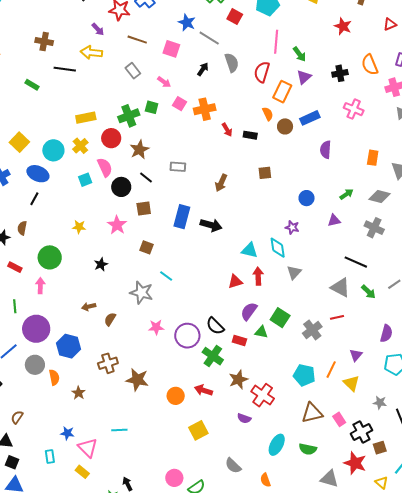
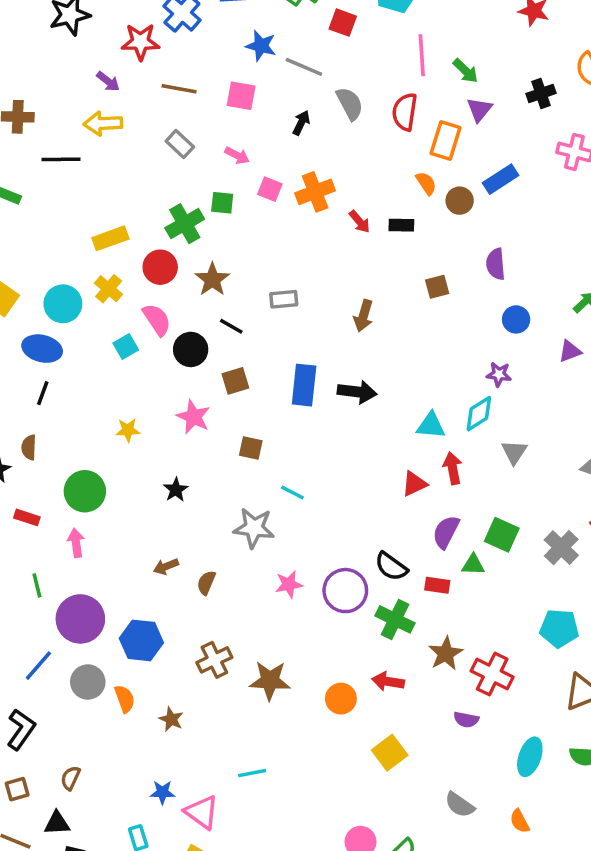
purple semicircle: (325, 150) -> (496, 264), moved
cyan diamond: (278, 248) -> (479, 414), turned 75

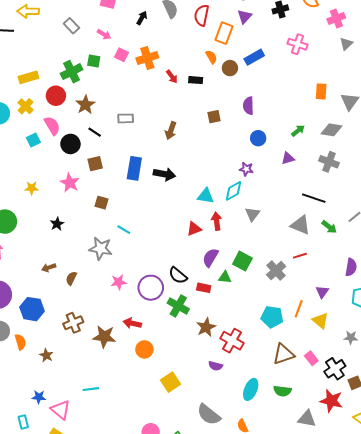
red arrow: (388, 681) -> (132, 323), moved
gray semicircle: (460, 805) -> (209, 415), size x1.4

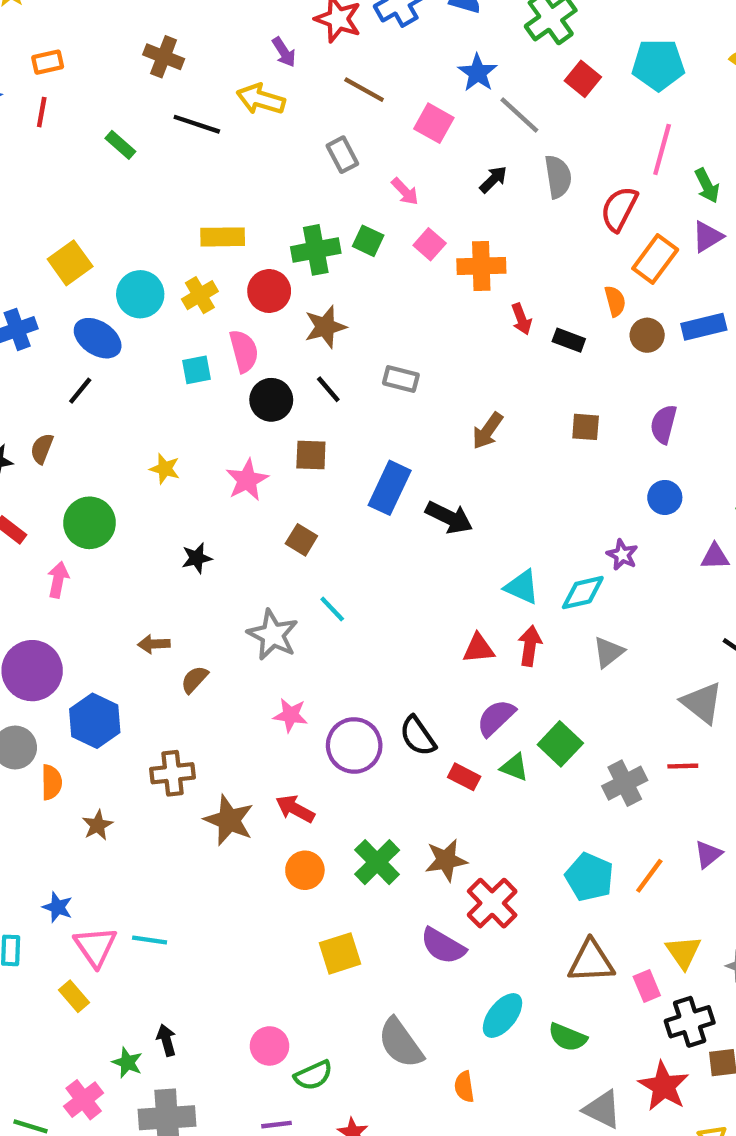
green cross: (178, 306) -> (377, 862), moved
yellow triangle: (320, 321) -> (683, 952), moved
purple semicircle: (215, 366) -> (443, 946), size x1.5
cyan line: (91, 389) -> (150, 940), moved

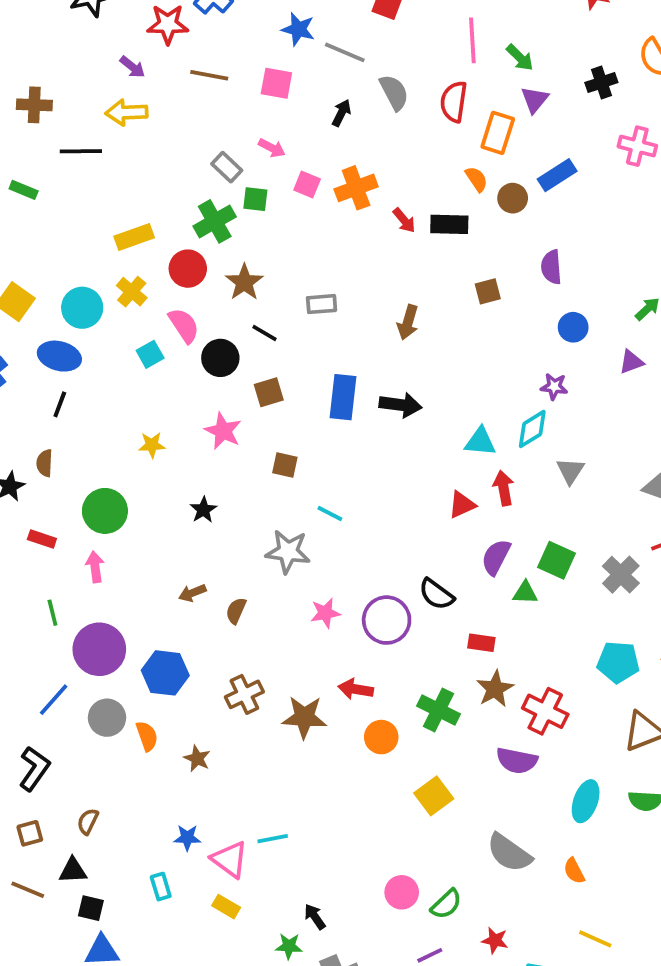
gray rectangle: (342, 155) -> (227, 167), moved
black rectangle: (569, 340) -> (449, 224), size x1.4
red rectangle: (464, 777) -> (481, 643), moved

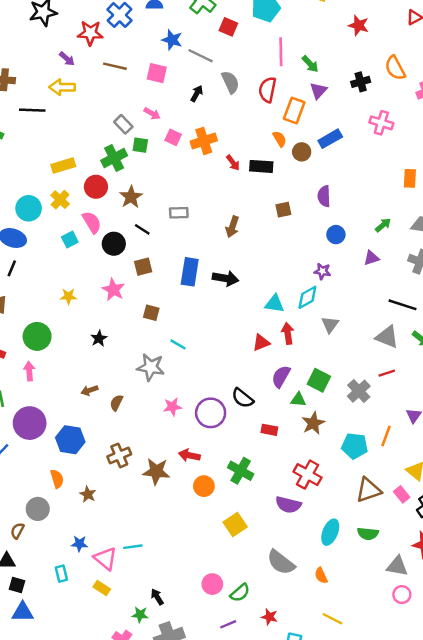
brown star: (495, 689) -> (313, 423), moved
gray circle: (107, 718) -> (38, 509), moved

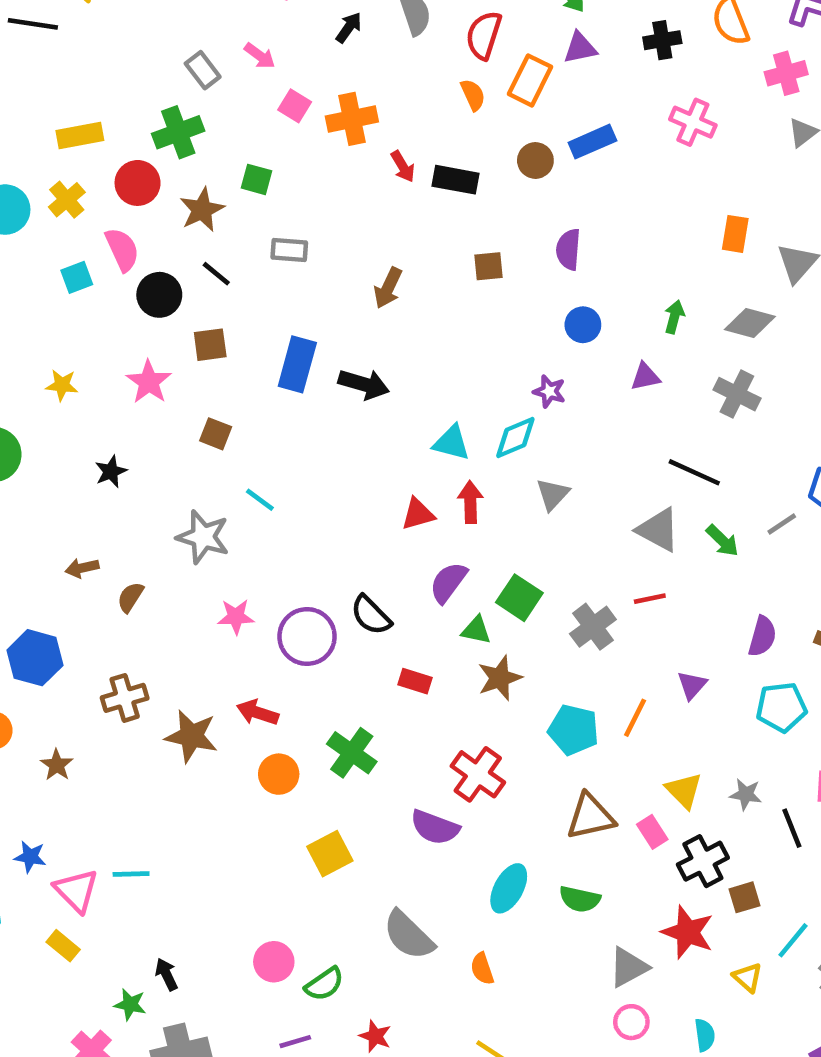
purple triangle: (318, 91) -> (580, 48), turned 30
orange semicircle: (280, 139) -> (473, 95), moved
green square: (140, 145) -> (256, 179), moved
green arrow: (383, 225) -> (674, 317), turned -42
gray triangle: (397, 566) -> (629, 967), turned -45

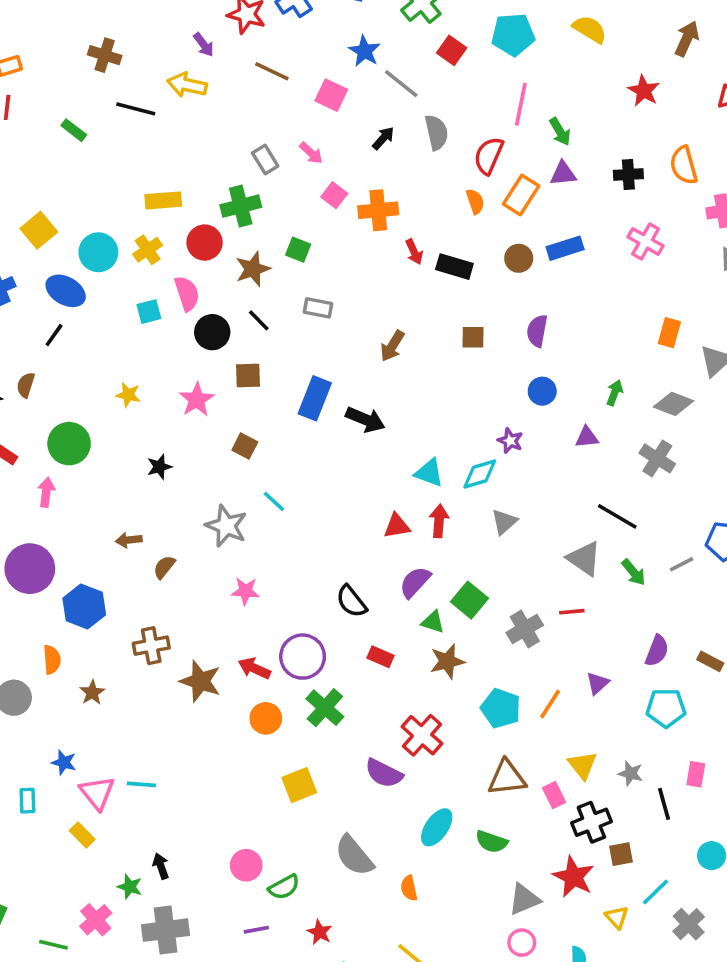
purple circle: (307, 637) -> (303, 657), moved

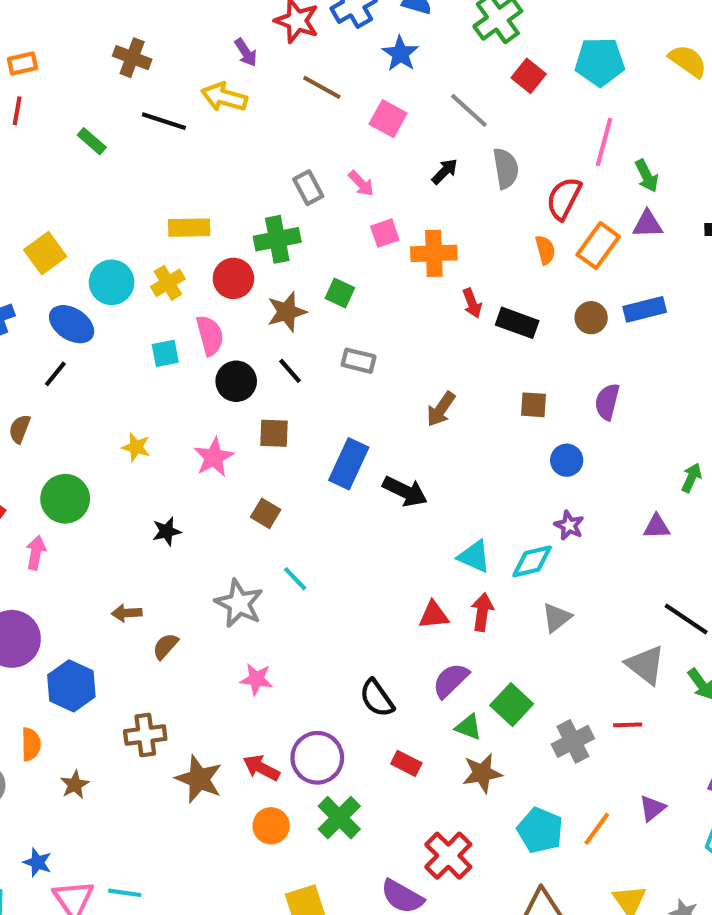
blue star: (364, 51) -> (400, 54), moved
pink square: (334, 195) -> (385, 233), turned 30
blue circle: (542, 391) -> (567, 460), moved

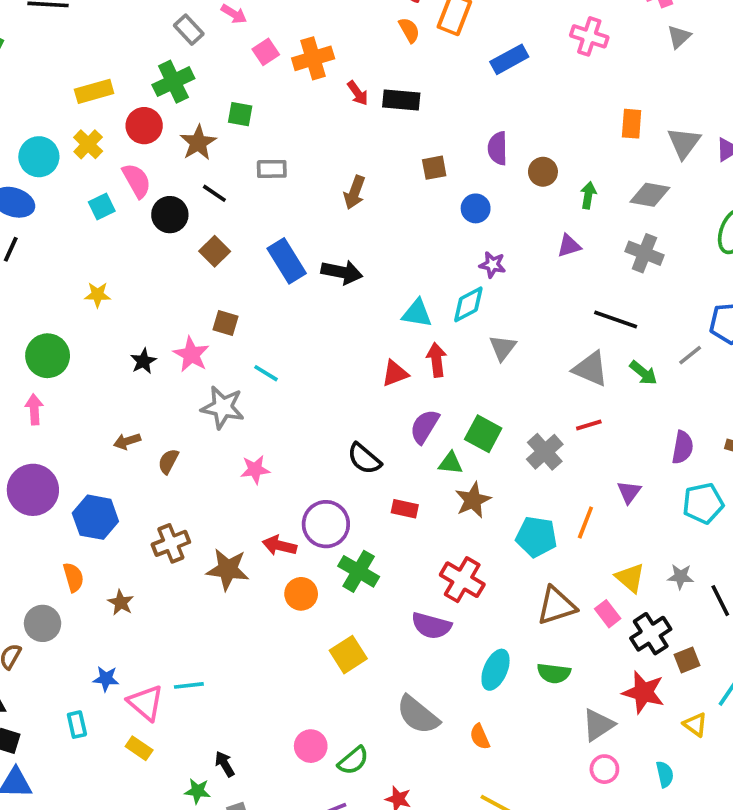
brown circle: (591, 318) -> (543, 172), moved
brown square: (274, 433) -> (215, 251), turned -32
pink star: (214, 457) -> (191, 354), moved
blue rectangle: (349, 464) -> (287, 261), turned -42

